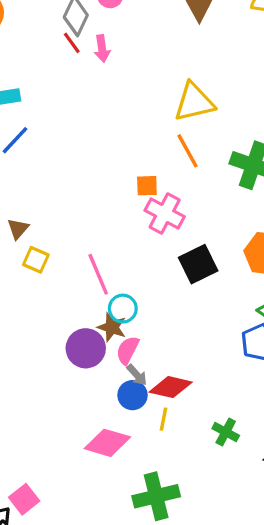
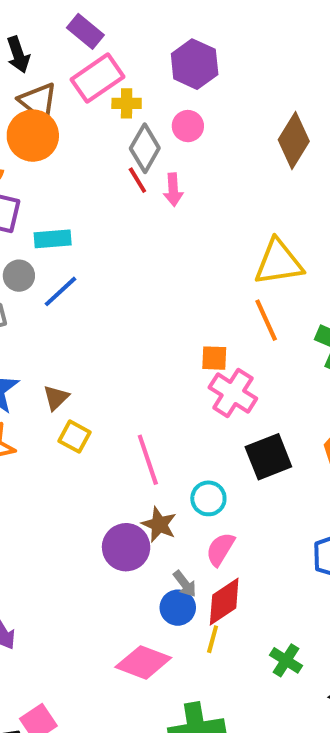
cyan circle: (123, 309) -> (208, 498), moved
pink semicircle: (128, 350) -> (220, 549), moved
red diamond: (171, 387) -> (224, 602), turned -51

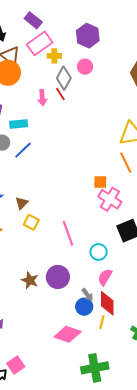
pink arrow: (173, 190) -> (42, 98), moved
brown star: (159, 524) -> (30, 280), moved
red diamond: (224, 602) -> (107, 303), turned -55

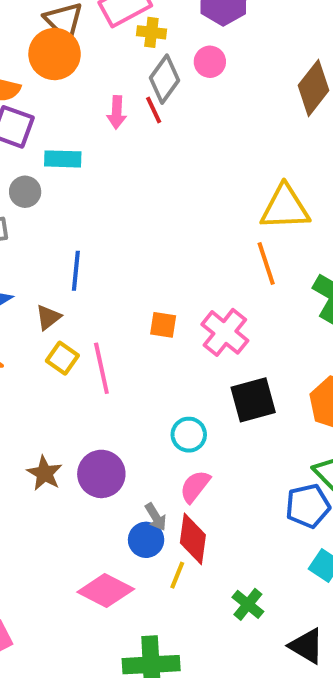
blue line: (23, 150) -> (76, 271), moved, turned -48
orange square: (100, 182) -> (163, 325), moved
pink line: (68, 233) -> (101, 368), moved

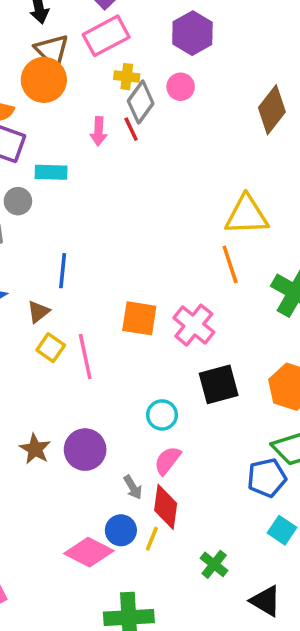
yellow cross: (151, 32) -> (127, 77), moved
orange square: (163, 325) -> (139, 318), size x1.5
blue circle: (146, 540) -> (121, 530), moved

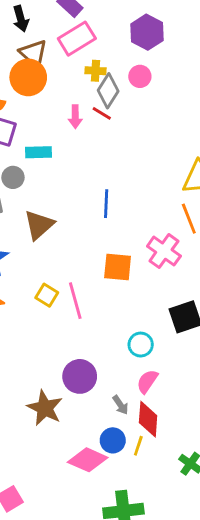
red line: (131, 129) -> (102, 113), turned -30
blue line: (63, 271) -> (106, 204), moved
brown triangle: (38, 312) -> (39, 225), moved, size x1.6
pink cross: (194, 325) -> (164, 251), moved
brown star: (35, 449) -> (45, 408), moved, size x1.4

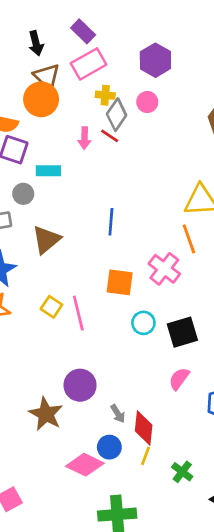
cyan circle: (141, 345) -> (143, 323), moved
pink semicircle: (147, 381) -> (179, 379), moved
yellow line: (138, 446) -> (146, 456), moved

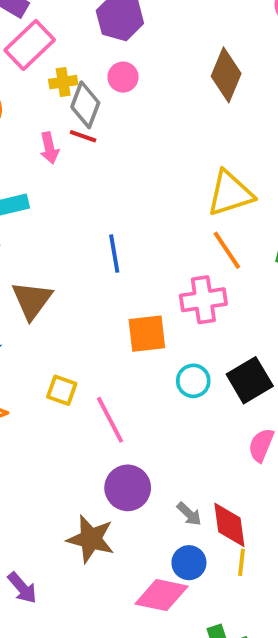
pink cross: (164, 269) -> (203, 300), turned -32
pink line: (78, 313) -> (110, 420), moved

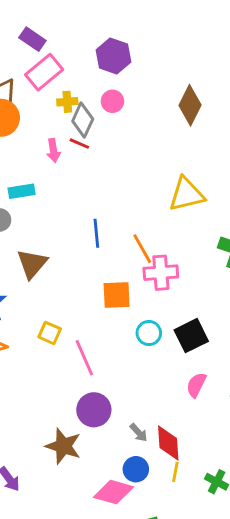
orange line: (227, 250) -> (142, 249), moved

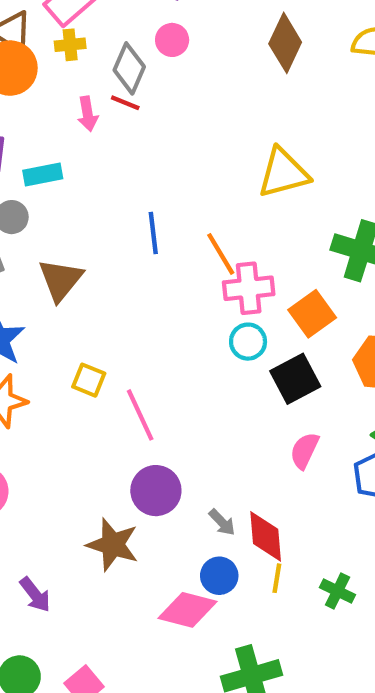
yellow cross: (67, 102) -> (70, 45), moved
orange square: (117, 295) -> (312, 314), moved, turned -32
cyan circle: (149, 333) -> (248, 342), moved

